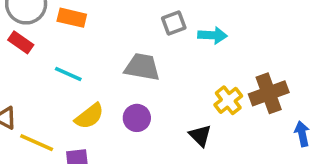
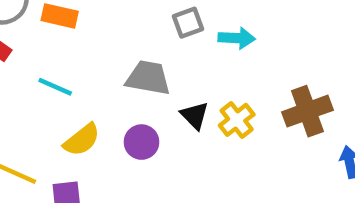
yellow cross: (228, 100) -> (237, 120), moved
black triangle: (200, 136) -> (195, 116), moved

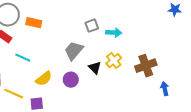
gray trapezoid: (148, 78) -> (74, 51), turned -60
cyan line: (55, 87) -> (23, 58), moved
yellow cross: (237, 120) -> (114, 61), moved

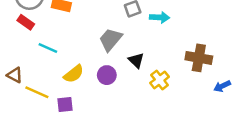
yellow cross: (114, 61) -> (160, 80), moved
brown cross: (146, 66) -> (199, 58), turned 30
blue arrow: (165, 89) -> (222, 86), turned -104

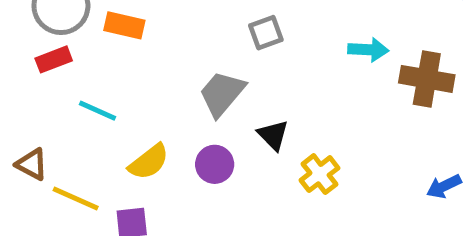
cyan arrow: (160, 17) -> (368, 50), moved
red rectangle: (26, 22) -> (54, 59), turned -56
brown cross: (199, 58) -> (427, 79), moved

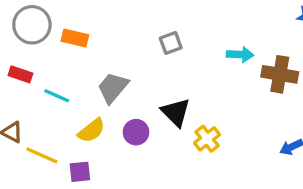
red rectangle: (54, 59) -> (20, 74), moved, turned 40
gray trapezoid: (222, 94) -> (113, 88), moved
black triangle: (273, 135) -> (176, 112), size x1.4

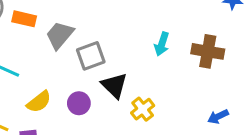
gray square: (171, 43) -> (91, 56), moved, size x1.4
cyan arrow: (240, 55) -> (162, 44), moved, turned 105
gray trapezoid: (113, 88) -> (60, 35), moved

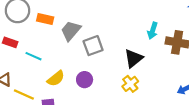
cyan arrow: (162, 44) -> (153, 31), moved
black triangle: (114, 85) -> (133, 58), moved, turned 36

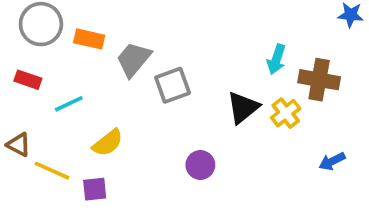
cyan line: (33, 56) -> (69, 104), turned -49
purple circle: (85, 80) -> (200, 165), moved
yellow cross: (130, 84) -> (286, 113), moved

